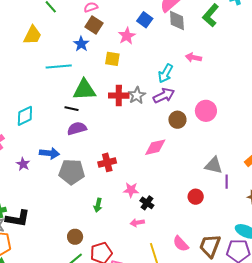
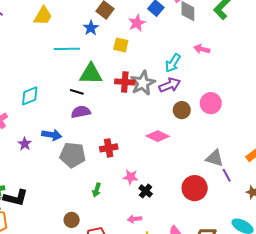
gray star: (137, 95) -> (143, 83), size x1.4
pink diamond: (155, 147) -> (158, 136), turned 35
purple line: (227, 182) -> (227, 175), turned -32
red circle: (196, 197) -> (195, 188), size x1.6
pink arrow: (137, 223) -> (135, 219), moved

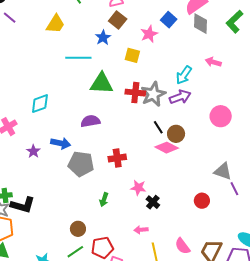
black line: (77, 92) -> (158, 127), moved, turned 40
brown circle: (182, 110) -> (176, 134), moved
red circle: (195, 188) -> (202, 201), size x0.6

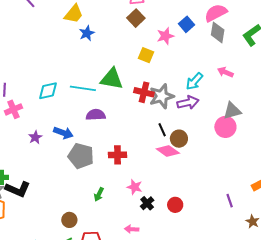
blue star: (103, 37) -> (87, 33), moved
cyan line: (78, 58) -> (83, 88), moved
gray triangle: (223, 171) -> (232, 111), moved, turned -42
red circle: (202, 201) -> (175, 205), moved

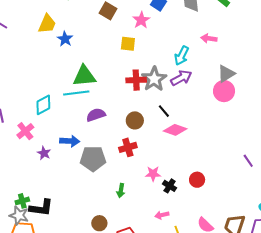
green triangle: (112, 79) -> (84, 76), moved
pink cross: (13, 109) -> (25, 131), moved
brown circle: (179, 139) -> (135, 120), moved

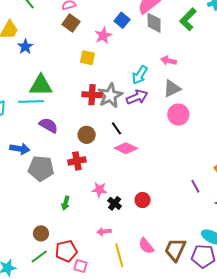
gray triangle: (226, 74) -> (172, 89), moved
purple semicircle: (96, 115) -> (48, 125), turned 42

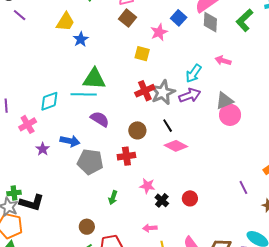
gray triangle: (172, 89) -> (225, 101), moved
red cross: (92, 95) -> (145, 91), turned -30

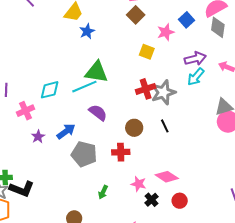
cyan line: (84, 94) -> (84, 87), turned -30
purple arrow: (190, 95) -> (195, 58), moved
blue arrow: (70, 141) -> (66, 131), turned -54
pink diamond: (176, 146) -> (167, 177), moved

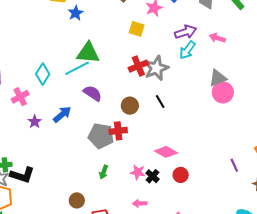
cyan diamond: (50, 90) -> (43, 74), turned -40
gray pentagon: (84, 154) -> (101, 136), moved
pink star: (139, 184) -> (138, 172), moved

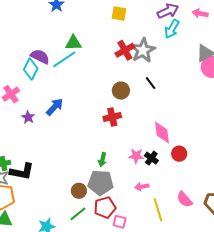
green triangle: (88, 53) -> (73, 43), size x0.7
purple semicircle: (93, 93) -> (40, 57), moved
gray pentagon: (101, 136) -> (101, 183), moved
pink diamond: (166, 152) -> (162, 132), turned 60

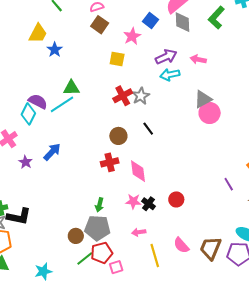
cyan arrow: (172, 29) -> (170, 75), turned 48
gray star: (143, 50) -> (141, 96), size x0.7
pink diamond: (162, 132) -> (138, 171), moved
green line: (78, 214) -> (85, 259), moved
pink square: (120, 222) -> (116, 267), turned -32

